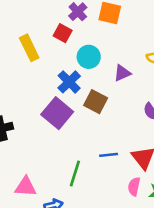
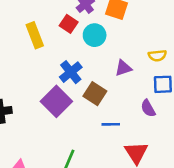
cyan circle: (89, 57) -> (95, 35), moved
blue line: (109, 155) -> (111, 124), moved

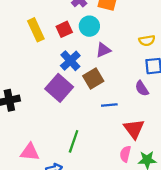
red square: (69, 24) -> (64, 29), moved, turned 35
purple triangle: (123, 68) -> (103, 50), moved
brown square: (95, 94) -> (93, 78), turned 30

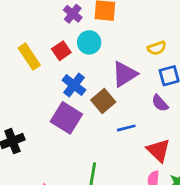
purple triangle: (103, 50) -> (125, 74), moved, size x1.5

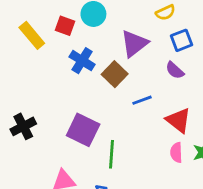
red square: (61, 51) -> (65, 26), turned -30
purple square: (66, 118) -> (83, 130), moved

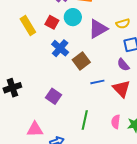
purple triangle: (134, 44) -> (98, 29), moved
red triangle: (178, 120) -> (121, 89), moved
purple square: (83, 130) -> (54, 96), size x0.7
green line: (112, 154) -> (85, 120), moved

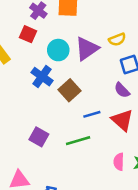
cyan circle: (73, 17) -> (58, 50), moved
red square: (52, 22) -> (28, 34), moved
green line: (85, 120) -> (78, 141), moved, turned 66

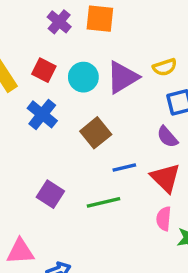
red square: (28, 34) -> (44, 70), moved
blue cross: (42, 77) -> (42, 114), moved
pink semicircle: (119, 162) -> (164, 219), moved

